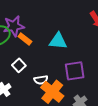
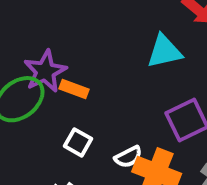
cyan triangle: (58, 41) -> (164, 51), moved

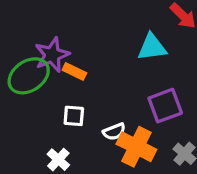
white square: (78, 142) -> (74, 116), turned -30

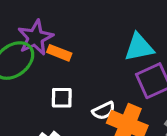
cyan triangle: (152, 47) -> (139, 47), moved

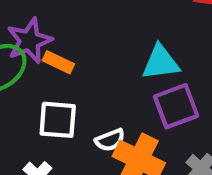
white square: (62, 98) -> (58, 120), size x1.4

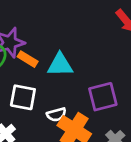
cyan triangle: (161, 62) -> (60, 65), moved

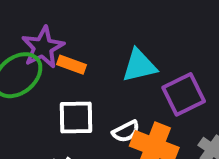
cyan triangle: (60, 65) -> (139, 66), moved

